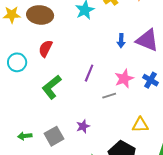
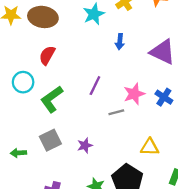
blue arrow: (121, 41) -> (120, 42), moved
cyan circle: (17, 62) -> (23, 82), moved
gray square: (54, 136) -> (50, 140), moved

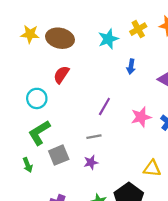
green L-shape: (52, 99) -> (39, 133), moved
gray line: (116, 112) -> (94, 137), moved
green arrow: (18, 153) -> (28, 165), turned -112

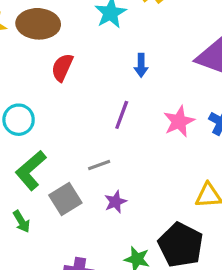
blue arrow: (131, 67) -> (141, 65), moved
red semicircle: (61, 75) -> (62, 67), moved
gray line: (94, 137) -> (99, 165), moved

